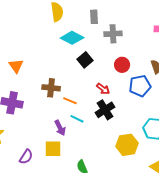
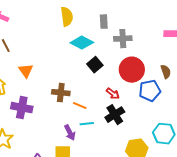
red circle: (122, 65) -> (132, 70), size x1.6
cyan line: (77, 119) -> (87, 124), turned -32

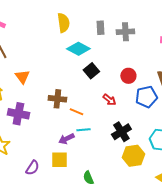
gray cross: (123, 39) -> (125, 32), moved
red circle: (132, 70) -> (128, 76), size x0.6
black cross: (115, 115) -> (121, 132), moved
purple arrow: (70, 133) -> (66, 139), turned 91

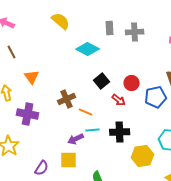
yellow semicircle: (63, 23) -> (61, 21), moved, turned -42
black square: (91, 71) -> (102, 81), moved
red circle: (128, 76) -> (132, 83), moved
brown cross: (57, 99) -> (67, 99), turned -30
black cross: (121, 132) -> (120, 132), moved, turned 30

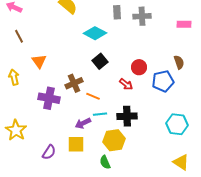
black square: (102, 81) -> (100, 61), moved
purple cross: (28, 114) -> (49, 98), moved
yellow hexagon: (143, 156) -> (114, 140), moved

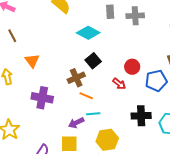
brown cross: (74, 83) -> (76, 78), moved
black cross: (127, 116) -> (141, 116), moved

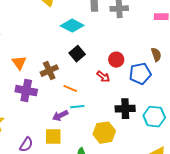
orange triangle: (32, 61) -> (19, 63), moved
brown cross: (76, 78) -> (49, 71), moved
yellow hexagon: (107, 140) -> (104, 133), moved

